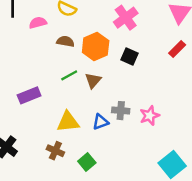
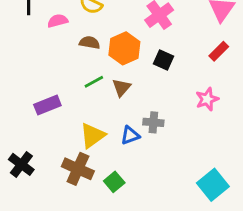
pink star: (150, 116) -> (207, 99), moved
yellow triangle: (68, 122) -> (92, 135), turned -30
brown cross: (55, 151) -> (78, 169), size x1.5

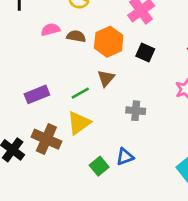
pink semicircle: (58, 21) -> (50, 30), moved
green line: (94, 82) -> (80, 93), moved
blue triangle: (130, 135) -> (125, 157), moved
brown cross: (78, 169) -> (46, 139), moved

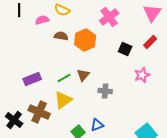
pink semicircle: (50, 30) -> (42, 20), moved
black square: (145, 53) -> (125, 49), moved
brown triangle: (106, 78) -> (83, 75), moved

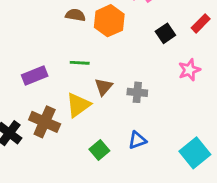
black square: (125, 49) -> (165, 33), turned 32
brown triangle: (83, 75) -> (104, 87), moved
green line: (64, 78) -> (80, 63), moved, turned 32
blue triangle: (97, 125) -> (137, 140), moved

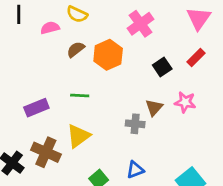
brown semicircle: (75, 15) -> (76, 49), turned -48
pink star: (189, 70) -> (185, 102), turned 30
brown triangle: (104, 87) -> (154, 108), moved

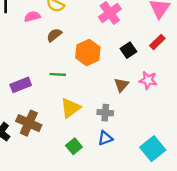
orange hexagon: (108, 55) -> (88, 52), moved
gray cross: (135, 124) -> (105, 113), moved
yellow triangle: (78, 136) -> (70, 108), moved

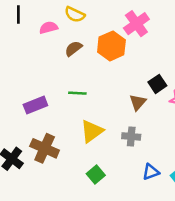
black square: (128, 50) -> (157, 84), moved
orange hexagon: (88, 52) -> (111, 46), moved
brown triangle: (121, 85) -> (138, 102), moved
blue triangle: (105, 138) -> (151, 172), moved

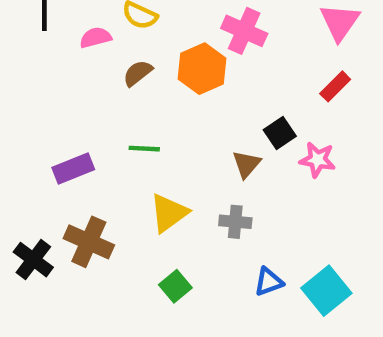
pink cross: (136, 24) -> (244, 31), turned -30

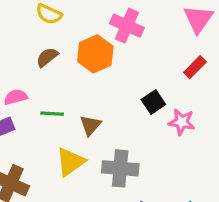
pink semicircle: (95, 38) -> (16, 97), moved
brown triangle: (246, 164) -> (90, 125), moved
gray cross: (235, 222) -> (120, 168), size x1.5

